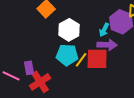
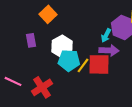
white hexagon: (69, 30) -> (62, 46), moved
purple rectangle: (29, 68) -> (31, 40), moved

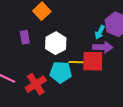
cyan pentagon: (69, 60) -> (61, 72), moved
yellow line: (83, 65) -> (77, 62), turned 56

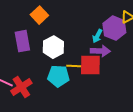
purple rectangle: (25, 37) -> (22, 41), size x1.5
red cross: (36, 84) -> (21, 87), moved

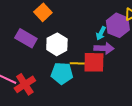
purple rectangle: (22, 41) -> (26, 38), turned -50

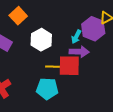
white hexagon: (57, 44) -> (41, 40), moved
cyan pentagon: (62, 73) -> (47, 89), moved

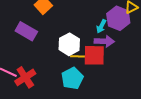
white hexagon: (41, 40) -> (69, 44), moved
cyan pentagon: (47, 89) -> (72, 78), turned -30

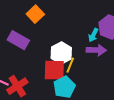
red square: (94, 55) -> (54, 70), moved
yellow line: (78, 56) -> (70, 65), turned -70

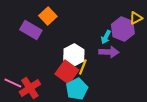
purple rectangle: (18, 40) -> (31, 30), moved
red square: (54, 70) -> (67, 72), turned 35

